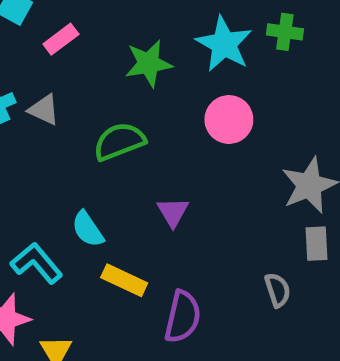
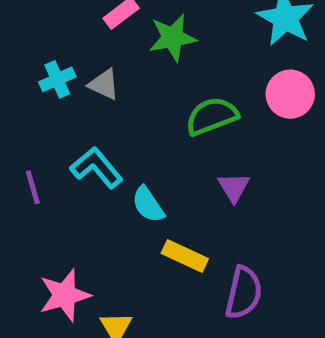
green star: (149, 64) -> (173, 38), moved
green semicircle: (119, 141) -> (212, 116), moved
cyan L-shape: (37, 263) -> (97, 168), moved

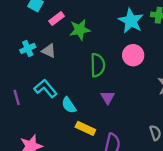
green semicircle: (212, 116) -> (98, 65), turned 110

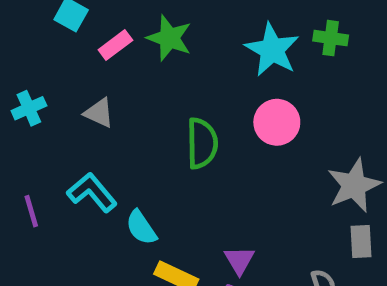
green star: (80, 30) -> (169, 38), moved, turned 30
cyan cross: (28, 49) -> (29, 108), moved
purple triangle: (108, 97) -> (239, 260), moved

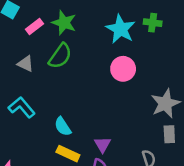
green semicircle: (202, 143) -> (60, 56), moved, turned 36
cyan semicircle: (141, 228) -> (63, 127), moved

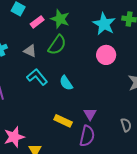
cyan L-shape: (22, 107) -> (37, 77), moved
cyan semicircle: (63, 127) -> (66, 83), moved

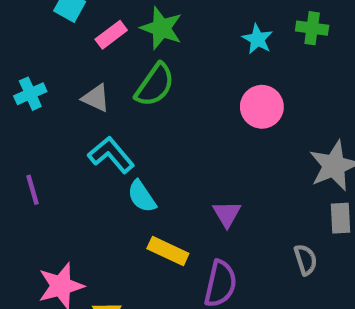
cyan star: (104, 24) -> (258, 39), size x0.6
cyan semicircle: (66, 83) -> (142, 196), moved
purple triangle: (90, 114) -> (227, 214), moved

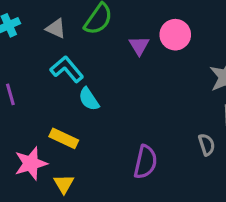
purple triangle: (227, 214) -> (139, 46), moved
yellow rectangle: (168, 251) -> (64, 138), moved

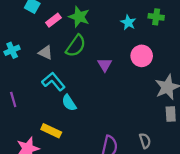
pink circle: (175, 35) -> (142, 56), moved
gray semicircle: (207, 145) -> (145, 141), moved

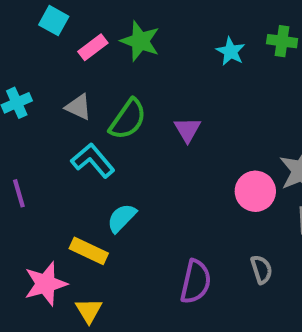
green semicircle: (76, 46) -> (128, 119), moved
pink circle: (142, 56) -> (255, 191), moved
cyan semicircle: (69, 103) -> (122, 218), moved, turned 78

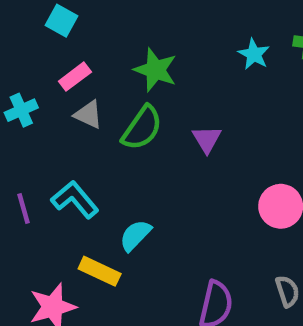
green star: (140, 41) -> (155, 70), moved
pink rectangle: (93, 47) -> (75, 77), moved
cyan L-shape: (93, 160) -> (75, 200), moved

